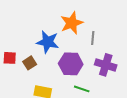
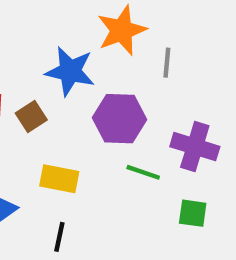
purple cross: (106, 65) -> (195, 147), moved

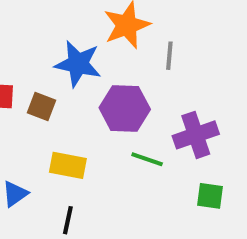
brown square: (31, 116) -> (41, 106), turned -36
purple cross: (195, 147) -> (196, 135), turned -36
green square: (193, 213) -> (210, 196), moved

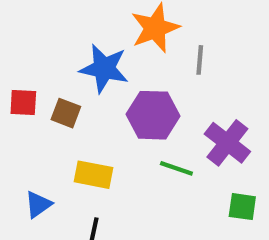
purple cross: (196, 135) -> (227, 143), turned -33

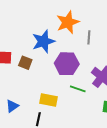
blue star: (104, 68) -> (43, 41), turned -30
yellow rectangle: (94, 175) -> (49, 100), moved

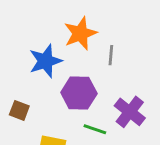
brown square: (25, 63) -> (19, 110), moved

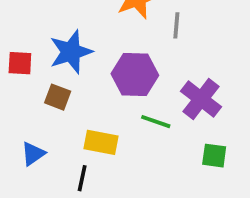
blue star: (45, 61) -> (71, 52), moved

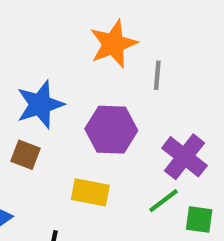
green line: (156, 122) -> (164, 201), moved, turned -56
yellow rectangle: (101, 142) -> (90, 192), moved

